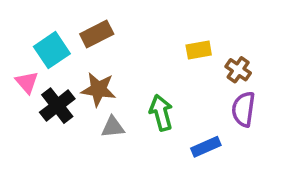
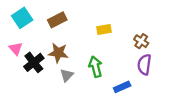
cyan square: (52, 50) -> (22, 18), moved
yellow rectangle: (199, 50) -> (104, 29), moved
gray triangle: (113, 127) -> (67, 75), turned -40

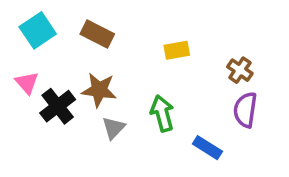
brown rectangle: (57, 20) -> (97, 34), turned 54
blue rectangle: (122, 87) -> (207, 148), turned 56

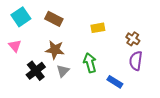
black cross: (58, 106) -> (36, 71), moved

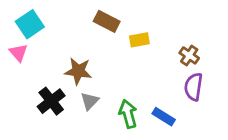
brown rectangle: (54, 19) -> (107, 21), moved
pink triangle: (15, 46) -> (18, 53), moved
green arrow: (90, 63) -> (128, 114), moved

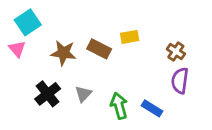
brown rectangle: (107, 21) -> (99, 49), moved
brown star: (78, 71) -> (63, 53), moved

